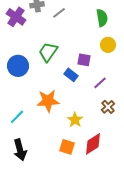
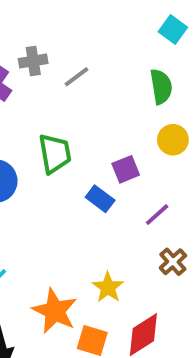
green trapezoid: (48, 52) -> (55, 154), turned 135
purple square: (84, 60) -> (126, 169), turned -32
orange star: (48, 101) -> (55, 311), moved, turned 30

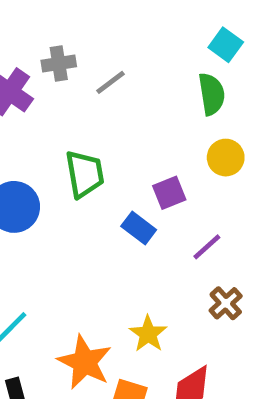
cyan square: (173, 30) -> (226, 45), moved

